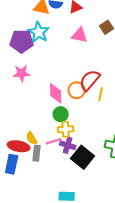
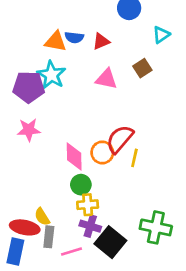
pink line: (54, 141) -> (72, 252), moved

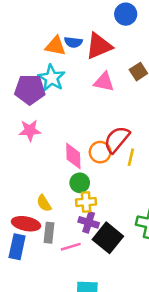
red triangle: (101, 41) -> (99, 46), size x1.6
yellow semicircle: (42, 217) -> (44, 203), moved

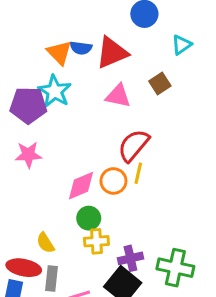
orange triangle: (55, 46) -> (59, 53), turned 35
red semicircle: (117, 139) -> (134, 145), moved
pink diamond: (73, 156) -> (81, 186), turned 68
yellow line: (131, 157) -> (138, 173), moved
purple cross: (89, 222) -> (130, 258), moved, turned -30

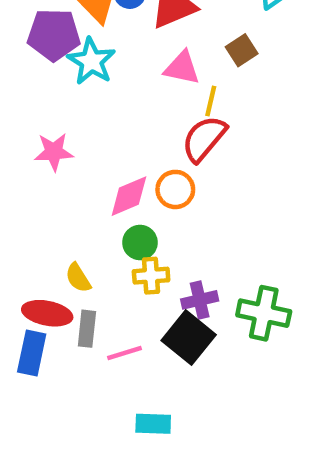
purple pentagon: (28, 105) -> (54, 35), moved
yellow line: (138, 173) -> (211, 101), moved

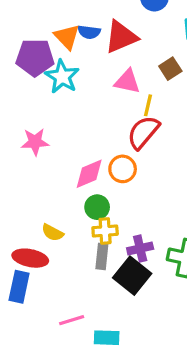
yellow semicircle: (78, 278) -> (53, 233), turned -30
gray rectangle: (87, 329) -> (102, 256), moved
pink line: (124, 353) -> (72, 320), moved

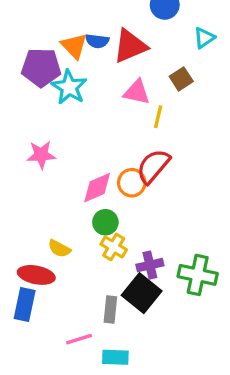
red semicircle: (143, 132) -> (153, 166), moved
yellow cross: (105, 231) -> (114, 247), turned 35
gray rectangle: (102, 256) -> (110, 310), moved

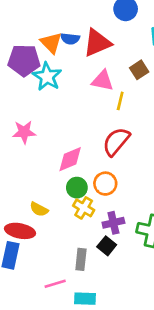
orange circle: (132, 183) -> (105, 184), moved
black square: (142, 293) -> (107, 246), size x0.6

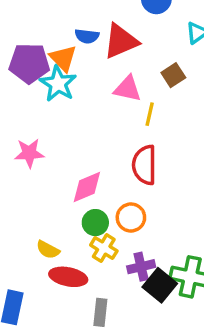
orange triangle: (51, 43) -> (63, 58), moved
red semicircle: (116, 142) -> (144, 165), turned -40
red ellipse: (20, 231) -> (68, 277), moved
black square: (107, 246) -> (160, 285), moved, size x1.4

